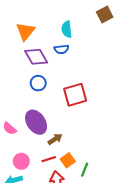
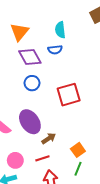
orange square: (68, 160) -> (78, 150), moved

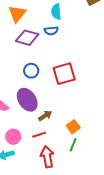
purple diamond: (30, 57) -> (27, 38), turned -45
blue circle: (32, 83) -> (31, 71), moved

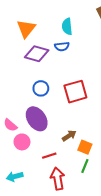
brown arrow: (45, 116) -> (69, 136), moved
orange square: (73, 127) -> (85, 147), turned -32
pink circle: (13, 137) -> (22, 142), moved

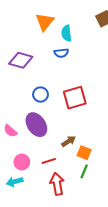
orange triangle: (26, 29) -> (45, 22), moved
purple diamond: (37, 54) -> (21, 60), moved
pink circle: (22, 142) -> (22, 162), moved

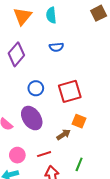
orange triangle: (45, 22) -> (22, 16), moved
cyan semicircle: (66, 33) -> (51, 15), moved
purple diamond: (21, 60) -> (16, 54), turned -65
orange square: (84, 153) -> (79, 121), moved

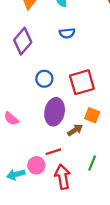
purple ellipse: (32, 118) -> (55, 112), moved, turned 45
pink circle: (17, 155) -> (36, 165), moved

